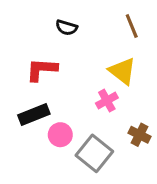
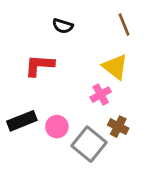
black rectangle: (34, 115) -> (22, 121), moved
brown cross: (139, 135) -> (118, 127), moved

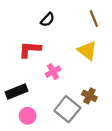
black semicircle: (63, 26) -> (47, 20), turned -64
pink cross: (101, 95) -> (53, 72), moved
pink circle: (57, 127) -> (28, 116), moved

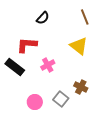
black rectangle: (17, 91) -> (15, 67), moved, turned 60
gray square: (67, 109) -> (61, 99), size x0.7
pink circle: (28, 116) -> (35, 102), moved

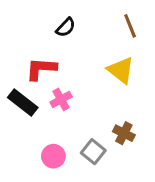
pink cross: (48, 65) -> (61, 99), moved

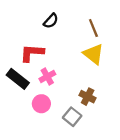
brown line: (130, 26) -> (93, 28), moved
brown cross: (124, 133) -> (88, 97), moved
pink circle: (53, 156) -> (41, 104), moved

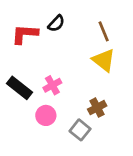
red L-shape: (32, 53) -> (25, 34), moved
brown cross: (88, 97) -> (97, 108), turned 35

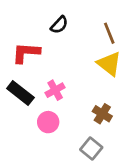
red L-shape: (25, 34) -> (26, 53), moved
brown cross: (97, 108) -> (102, 114), turned -30
gray square: (80, 130) -> (91, 148), moved

